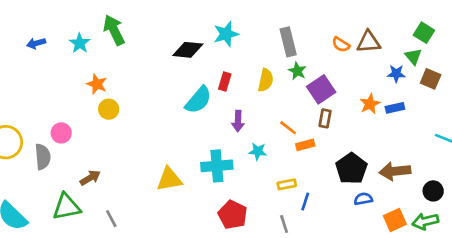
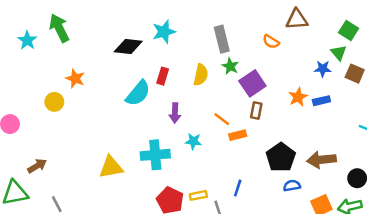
brown triangle: (369, 42) -> (297, 19), moved
orange star: (97, 84) -> (75, 79), moved
yellow rectangle: (287, 184) -> (198, 195), moved

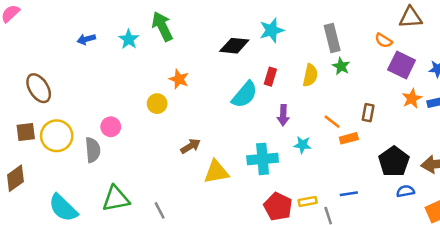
purple square: (252, 83) -> (402, 65), moved, turned -30
brown arrow: (37, 166) -> (191, 146), moved
blue line: (238, 188) -> (349, 194), turned 63

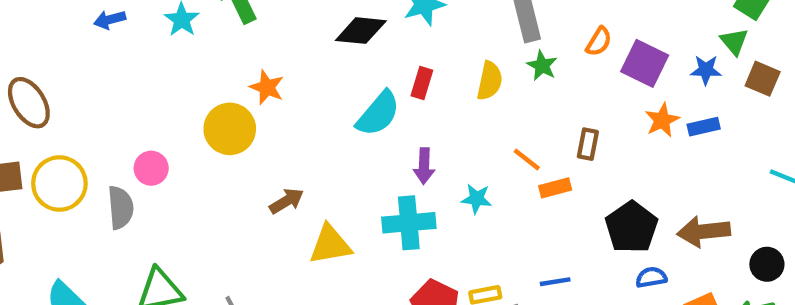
orange semicircle: (384, 41) -> (599, 42), moved, turned -90
yellow circle: (157, 104) -> (230, 129), size x1.5
purple arrow: (283, 115) -> (424, 166), moved

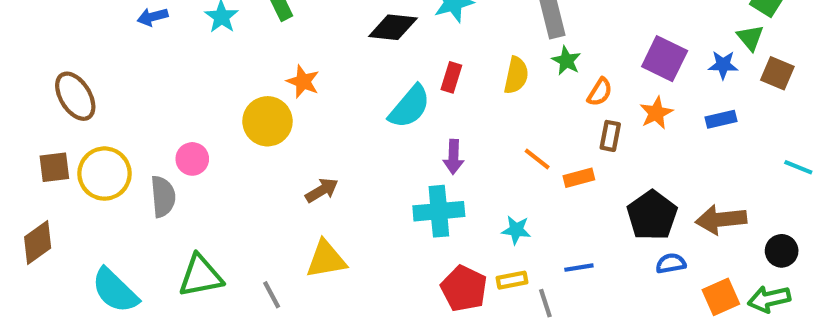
orange semicircle: (599, 42) -> (600, 92), moved
orange star: (662, 120) -> (656, 113), moved
orange line: (527, 159) -> (537, 159), moved
cyan star: (477, 199) -> (516, 230), moved
yellow triangle: (330, 245) -> (326, 259), moved

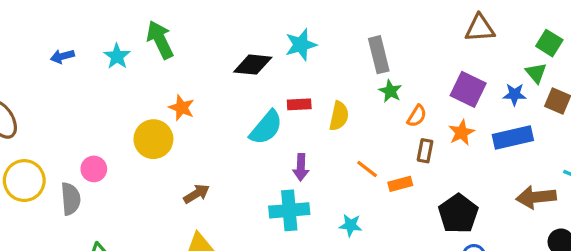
yellow semicircle: (516, 75) -> (339, 116), moved
red rectangle: (451, 77) -> (299, 104), turned 70
blue rectangle: (721, 119) -> (513, 137), size x1.6
brown arrow: (721, 220) -> (536, 197), moved

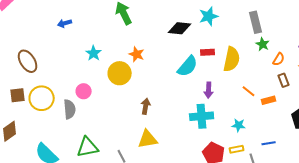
cyan star: (117, 56) -> (94, 53), moved
yellow semicircle: (339, 116) -> (232, 59), size x1.4
brown rectangle: (425, 151) -> (284, 80), turned -32
brown arrow: (197, 194) -> (146, 106), turned -49

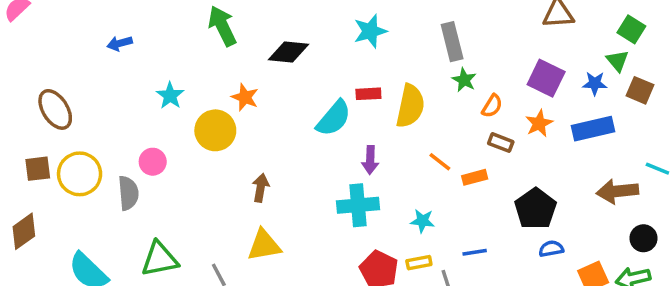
black diamond: (180, 28) -> (288, 52), moved
brown rectangle: (284, 80) -> (501, 143), turned -48

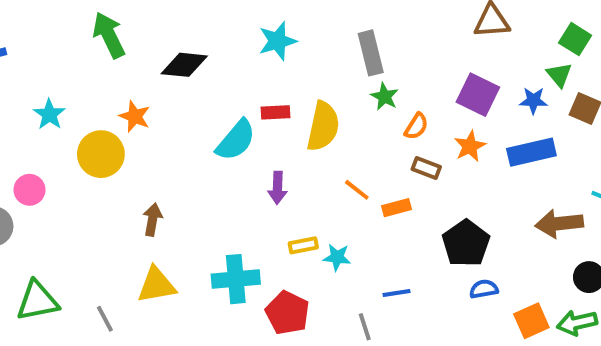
cyan cross: (358, 205) -> (236, 279), moved
yellow rectangle: (419, 263) -> (303, 245), moved

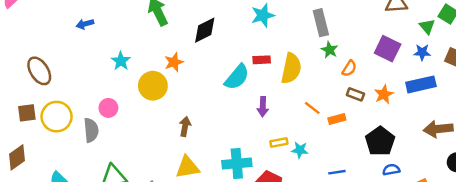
black diamond: (184, 65) -> (205, 30), turned -32
green triangle: (559, 75) -> (427, 26), moved
orange star: (135, 116) -> (174, 62), turned 30
orange star: (470, 146) -> (384, 94), moved

